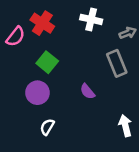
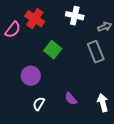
green square: (47, 62) -> (53, 50), moved
purple semicircle: (87, 91) -> (71, 99), moved

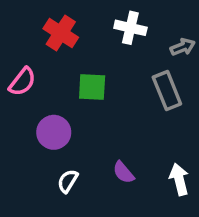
pink semicircle: (13, 30) -> (22, 82), moved
green square: (53, 50) -> (92, 87), turned -36

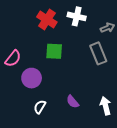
red cross: (61, 33) -> (47, 20), moved
pink semicircle: (22, 82) -> (13, 59), moved

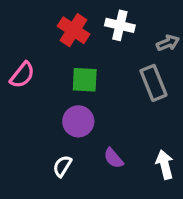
pink semicircle: (13, 59) -> (22, 75), moved
purple circle: (32, 78) -> (78, 121), moved

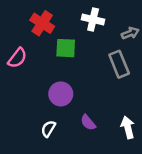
red cross: (73, 30) -> (42, 23), moved
green square: (85, 80) -> (66, 48), moved

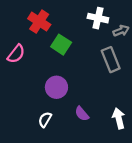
white cross: (93, 20) -> (98, 18), moved
green square: (66, 48) -> (61, 45), turned 30

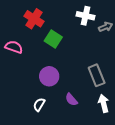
pink semicircle: (16, 54) -> (14, 47), turned -108
gray rectangle: (111, 60) -> (97, 75), moved

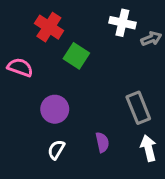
purple circle: (49, 76) -> (55, 109), moved
purple semicircle: (71, 99) -> (102, 142), turned -152

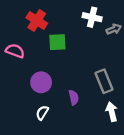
green square: (76, 56) -> (57, 42), turned -36
purple semicircle: (102, 142) -> (74, 98), moved

